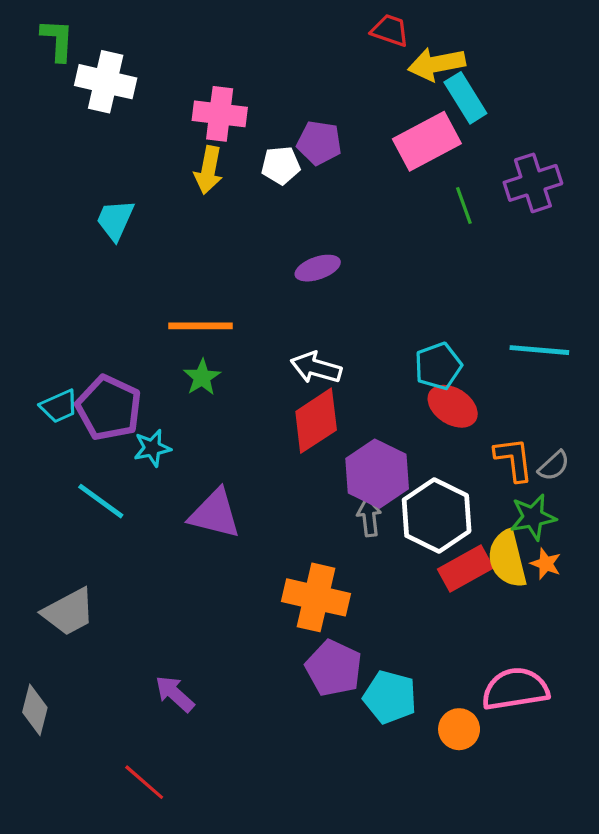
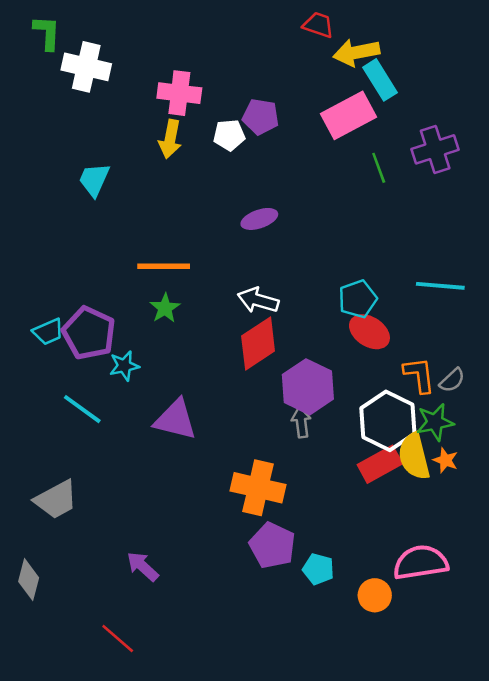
white hexagon: (437, 515) -> (388, 421), moved
cyan pentagon: (390, 697) -> (318, 569), size x0.7

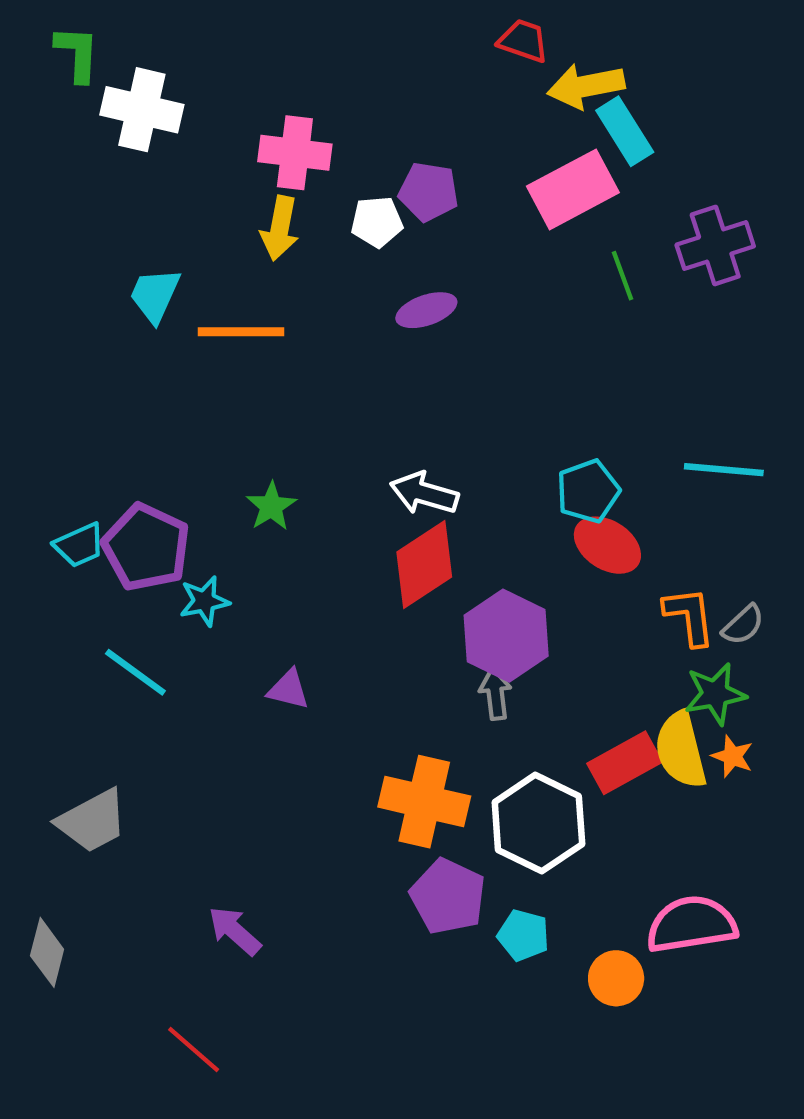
purple ellipse: (259, 219) -> (426, 310), moved
orange line: (164, 266) -> (241, 332), moved
purple triangle: (175, 420) -> (288, 689), size x0.6
white hexagon: (388, 421) -> (538, 823), moved

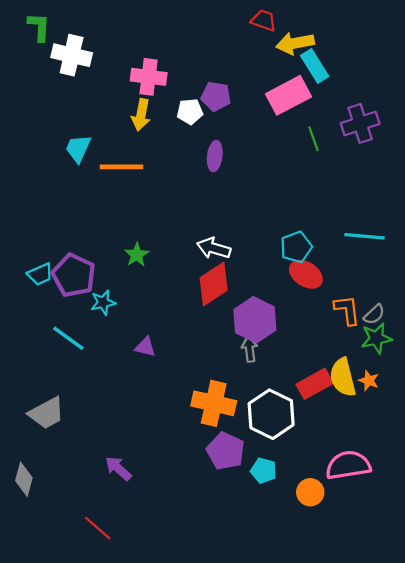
purple ellipse: (426, 310) -> (215, 156), turned -64
green star: (715, 694) -> (376, 338), moved

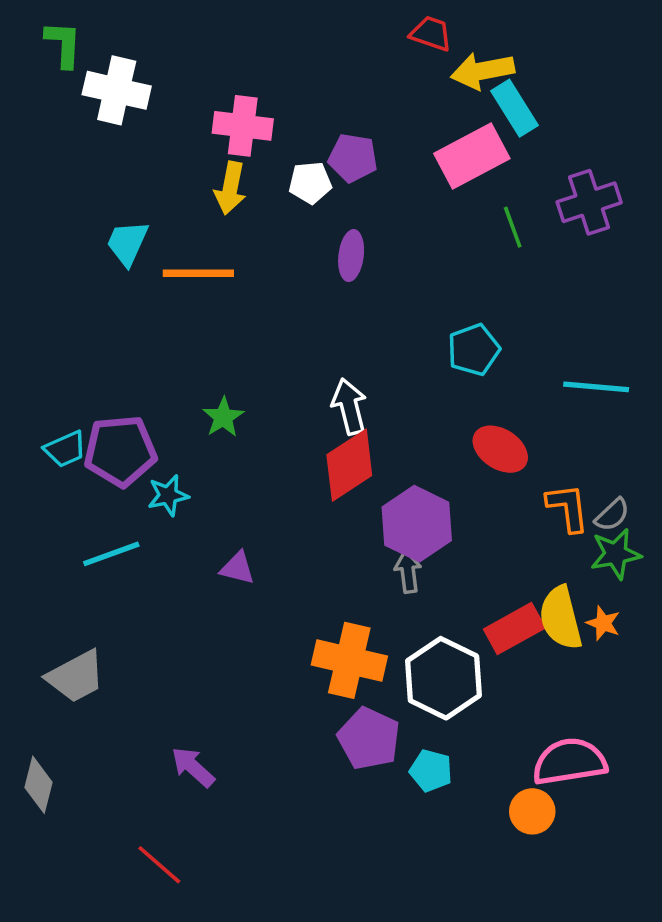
cyan pentagon: (296, 247) -> (474, 350), moved
white arrow: (214, 248) -> (349, 406), turned 60
purple pentagon: (74, 275) -> (120, 451), turned -30
cyan line: (68, 338) -> (111, 554), turned -56
orange circle: (310, 492) -> (532, 811), moved

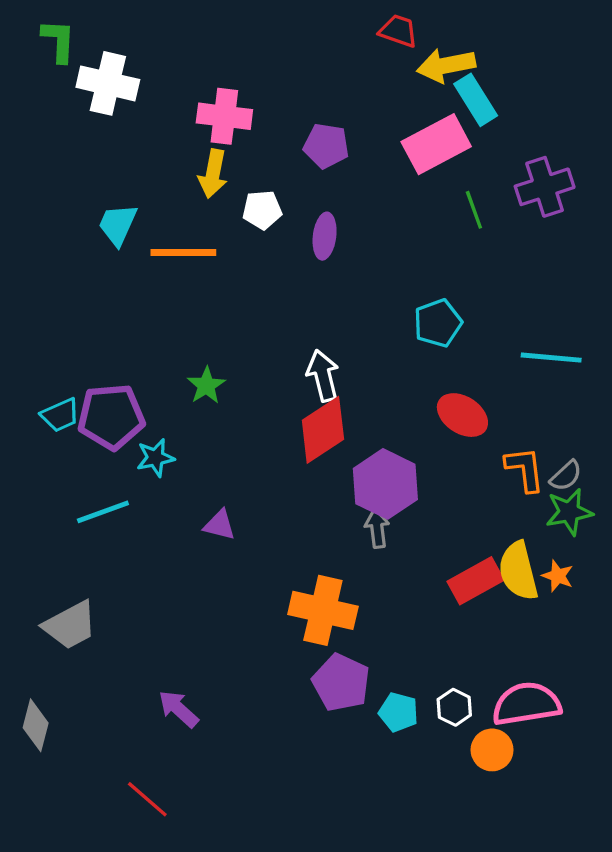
white pentagon: (310, 183) -> (262, 210), moved
white hexagon: (443, 678) -> (454, 707), moved, size x0.5

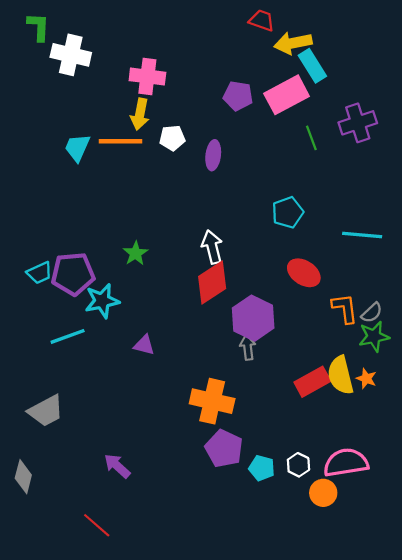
purple pentagon: (326, 146) -> (238, 96), moved
orange line: (183, 252) -> (120, 141), moved
cyan star: (155, 458) -> (102, 301), size x1.4

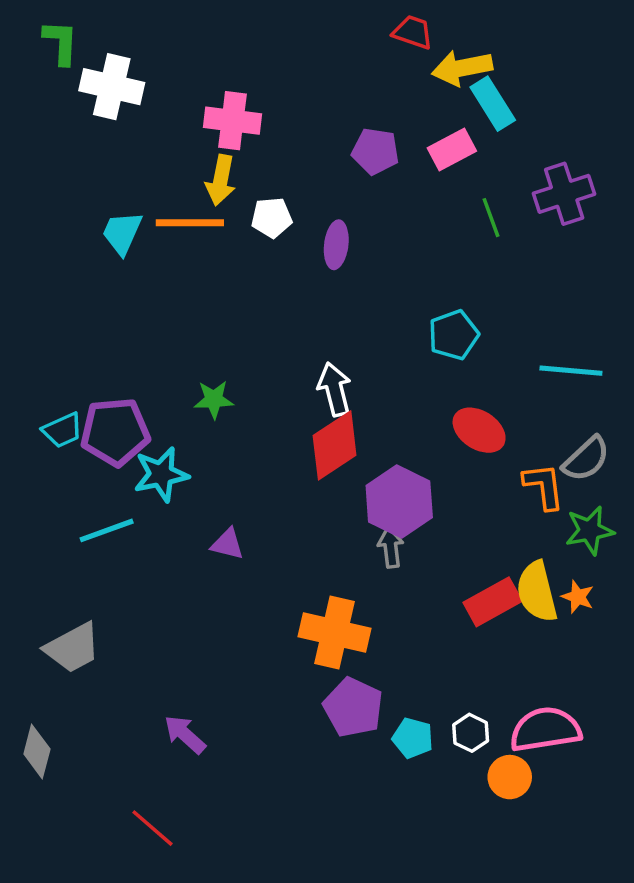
pink rectangle: (287, 95) -> (452, 150), size x0.7
green star: (136, 253) -> (214, 400), turned 30
gray semicircle: (372, 313) -> (586, 459), moved, size x1.4

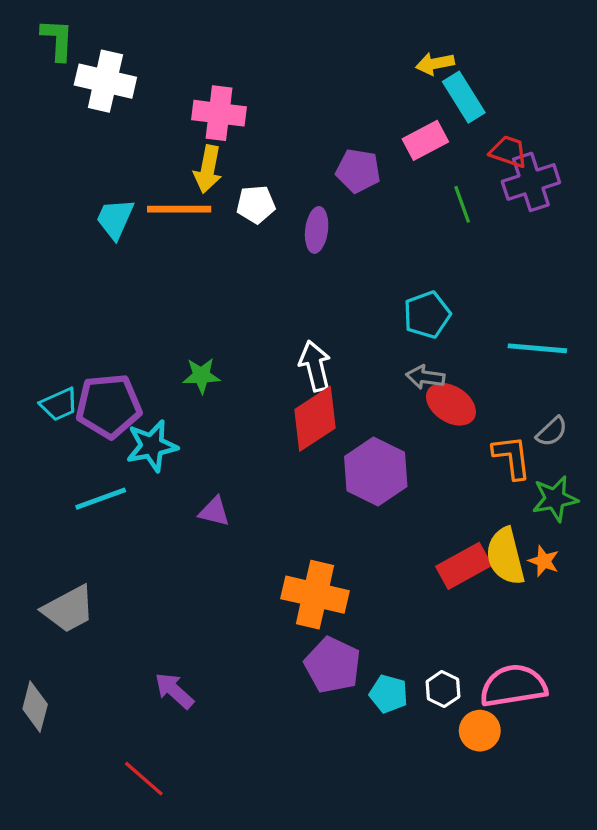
red trapezoid: (413, 32) -> (509, 152), moved
yellow arrow: (462, 68) -> (435, 64), size x0.7
purple pentagon: (375, 151) -> (358, 171), moved
gray semicircle: (586, 459) -> (552, 431), size x0.7
gray arrow: (391, 547) -> (425, 377), moved, turned -75

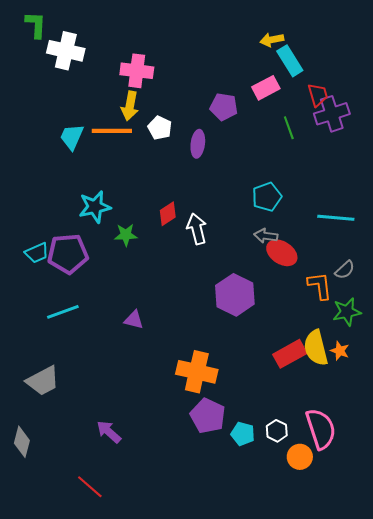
red trapezoid: (509, 152) -> (318, 95), turned 55
white pentagon: (256, 204) -> (160, 128), turned 30
red diamond: (315, 419) -> (168, 214), moved, size x0.6
cyan star: (152, 446) -> (95, 207), moved
pink semicircle: (513, 686) -> (321, 429), turned 81

